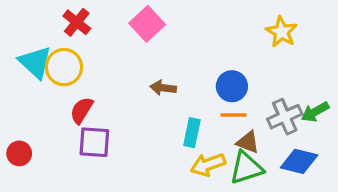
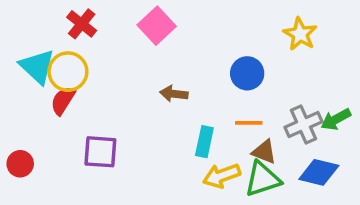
blue circle: (232, 86) -> (247, 73), moved
red semicircle: (82, 110) -> (63, 101), moved

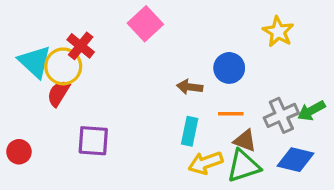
red cross: (82, 24) -> (81, 46), moved
brown arrow: (174, 94) -> (190, 87), moved

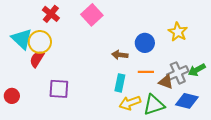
yellow star: (278, 32) -> (178, 32), moved
red cross: (81, 46) -> (51, 14), moved
brown triangle: (245, 141) -> (166, 82), moved

